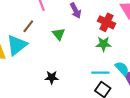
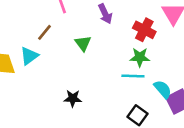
cyan triangle: (17, 45) -> (29, 56), size x0.7
cyan line: (100, 73) -> (133, 76), moved

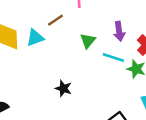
purple arrow: (105, 14) -> (119, 31), moved
cyan line: (133, 76) -> (113, 58), moved

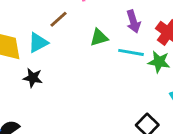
green triangle: (88, 41) -> (99, 37), turned 42
black star: (63, 88) -> (33, 78), moved

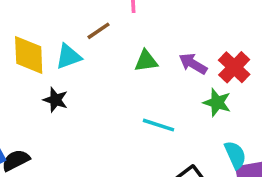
purple arrow: (133, 21) -> (193, 64), moved, turned 130
cyan line: (131, 52) -> (159, 125), moved

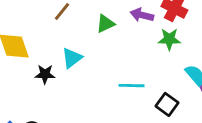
cyan triangle: (68, 57) -> (72, 58), moved
cyan line: (159, 125) -> (132, 86), moved

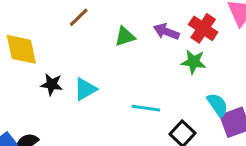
cyan triangle: (72, 58) -> (85, 89), moved

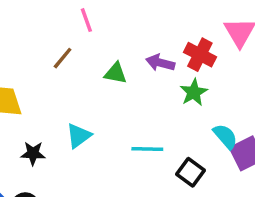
green triangle: (125, 36) -> (116, 73), turned 35
green star: (194, 62) -> (194, 92), turned -30
black star: (52, 84) -> (33, 153), moved

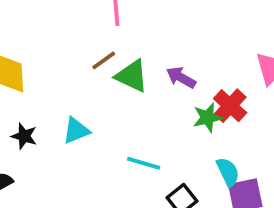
red cross: (200, 55) -> (230, 106), moved
brown line: (63, 58) -> (104, 60), moved
green triangle: (116, 73) -> (132, 76), size x1.4

